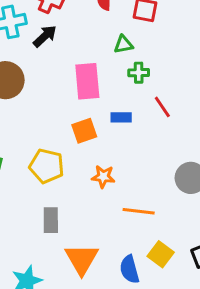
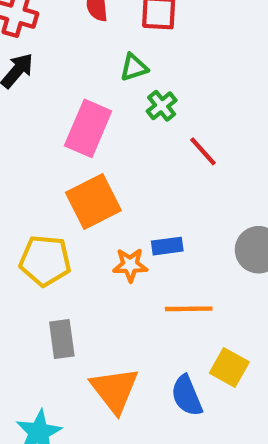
green cross: (139, 73) -> (162, 106), turned -30
pink rectangle: (87, 81) -> (88, 128), turned 36
blue rectangle: (121, 117) -> (167, 246), moved
orange square: (84, 131) -> (93, 202), size x1.4

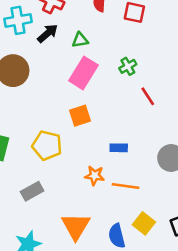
green triangle: (134, 67) -> (80, 40), moved
orange square: (93, 202) -> (80, 116), size x0.7
orange star: (130, 265) -> (95, 176), moved
gray rectangle: (62, 339) -> (32, 191), moved, turned 60

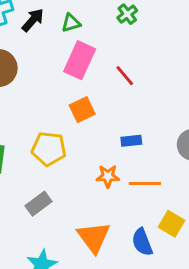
green cross: (128, 66) -> (127, 14), moved
red line: (148, 96) -> (125, 76), moved

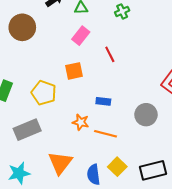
pink rectangle: (80, 60) -> (81, 36), size x0.7
gray rectangle: (38, 204) -> (27, 130), size x1.4

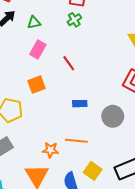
blue rectangle: (103, 101) -> (80, 104), moved
orange star: (81, 122) -> (50, 150), moved

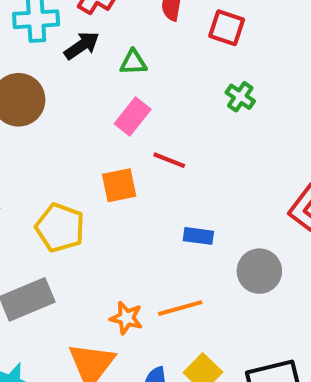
green cross: (74, 20) -> (240, 97), moved, turned -32
red line: (69, 63) -> (169, 160), moved, turned -42
orange line: (76, 141) -> (180, 308), turned -30

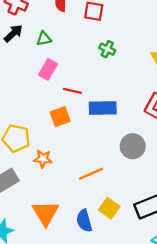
orange square: (119, 185) -> (60, 117), moved
blue rectangle: (198, 236) -> (103, 108), moved, size x1.6
orange star: (126, 318) -> (43, 159), moved

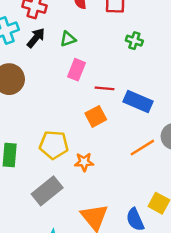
blue rectangle: (103, 108) -> (138, 101), turned 32
orange line: (91, 174) -> (142, 148), moved

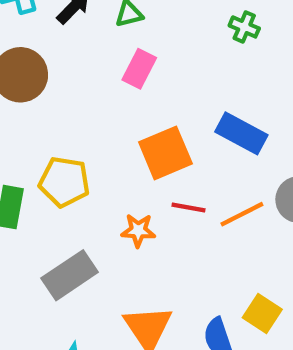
red line: (105, 88) -> (189, 207), moved
orange square: (96, 116) -> (165, 153), size x1.4
yellow pentagon: (54, 145) -> (64, 182), moved

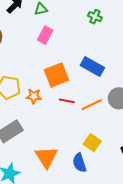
orange star: (138, 230) -> (34, 96), moved
yellow square: (262, 313) -> (92, 143), moved

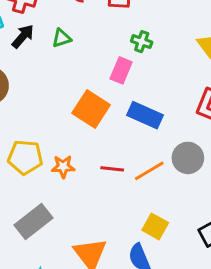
pink rectangle: (45, 35) -> (121, 70), moved
orange square: (57, 75) -> (91, 109), moved, turned -30

